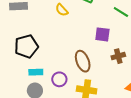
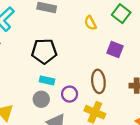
purple square: (102, 34) -> (115, 50), moved

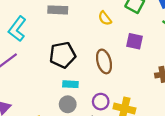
brown ellipse: (98, 81) -> (104, 61), moved
purple circle: (70, 94) -> (101, 102), moved

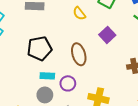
purple square: (134, 41) -> (107, 35), turned 35
purple circle: (101, 102) -> (68, 83), moved

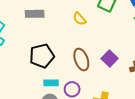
purple square: (107, 35) -> (110, 58), moved

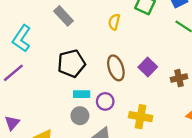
gray rectangle: (35, 14) -> (64, 16), turned 48
yellow semicircle: (80, 19) -> (114, 22), turned 56

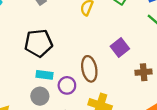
purple square: (148, 67) -> (120, 47), moved
brown ellipse: (116, 68) -> (89, 69), moved

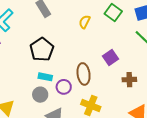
black pentagon: (39, 43) -> (42, 49), turned -30

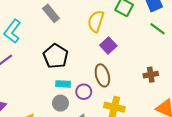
yellow semicircle: (85, 22) -> (96, 21), size x1.5
purple square: (111, 57) -> (108, 45), moved

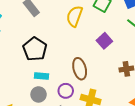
purple square: (108, 45) -> (104, 41), moved
purple circle: (84, 92) -> (66, 91), moved

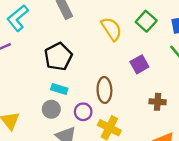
yellow semicircle: (74, 16) -> (112, 29), turned 115

